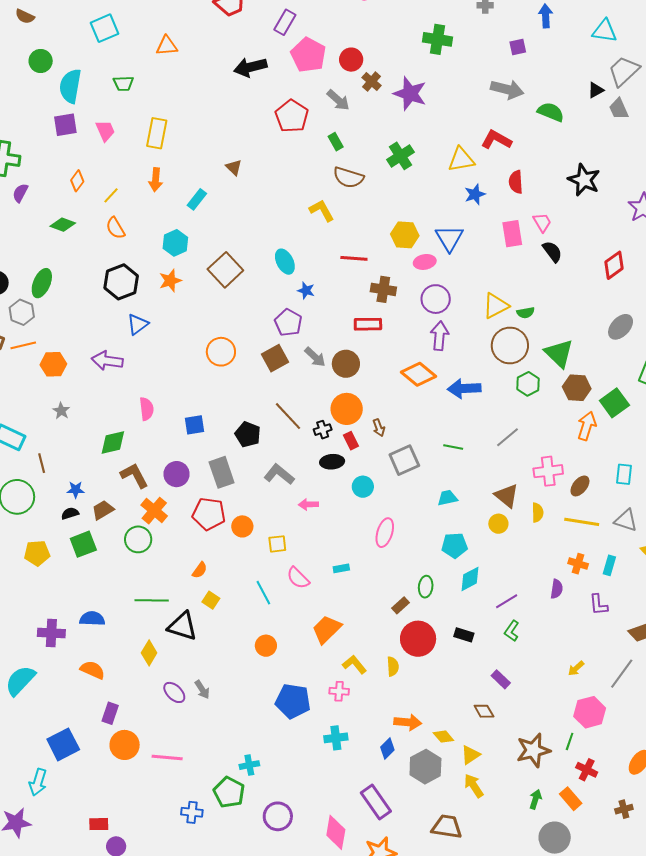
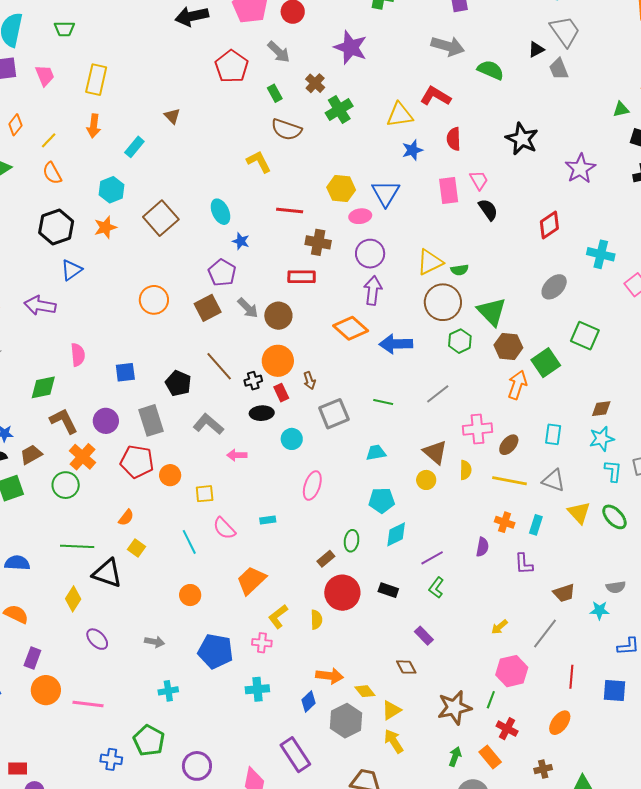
gray trapezoid: (624, 71) -> (565, 31), turned 96
brown cross: (372, 82) -> (315, 83), moved
yellow L-shape: (354, 665) -> (278, 616), turned -90
gray arrow: (202, 690) -> (155, 642), moved, turned -48
cyan cross: (249, 765) -> (168, 691), moved

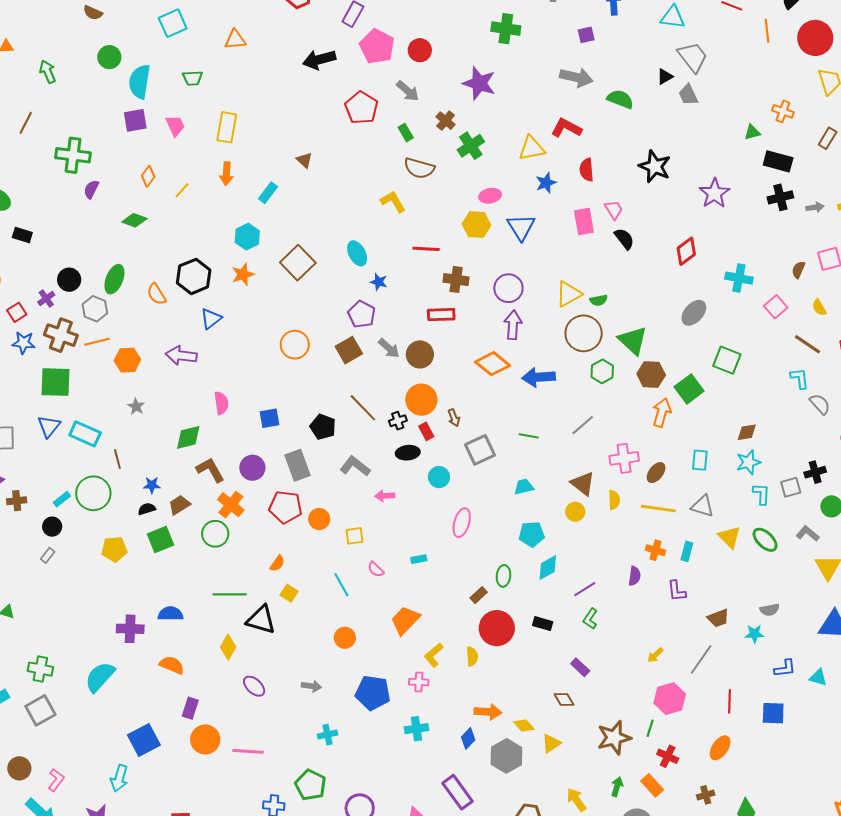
orange semicircle: (52, 173) -> (157, 294), moved
pink ellipse: (360, 216) -> (490, 196), moved
pink semicircle: (224, 528) -> (376, 569), size x0.7
yellow arrow: (394, 741) -> (576, 800), moved

